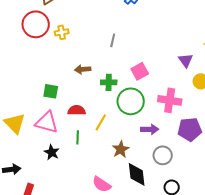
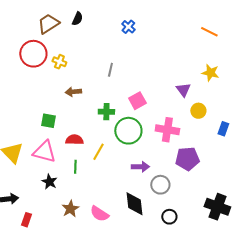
yellow cross: (62, 32) -> (59, 62), turned 32
brown arrow: (83, 69) -> (73, 92), moved
purple arrow: (150, 129) -> (140, 167), moved
brown star: (121, 149) -> (70, 209), moved

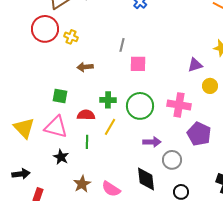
purple triangle: (183, 90) -> (195, 65), turned 49
pink square: (137, 101) -> (138, 64), moved, turned 30
green cross: (106, 112) -> (108, 100), moved
purple pentagon: (187, 159) -> (199, 134), turned 30

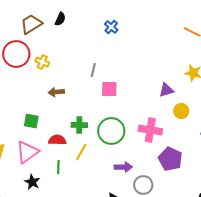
pink triangle: (56, 127) -> (27, 152), turned -50

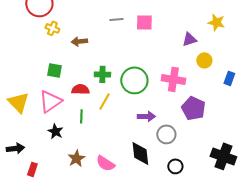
yellow cross: (42, 62) -> (52, 28), moved
gray line: (93, 70) -> (116, 19), turned 72
pink square: (109, 89) -> (144, 22), moved

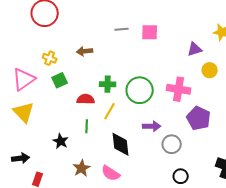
yellow cross: (52, 28) -> (50, 58), moved
green square: (54, 70) -> (60, 80), turned -35
pink triangle: (50, 101) -> (24, 79), moved
black diamond: (140, 153) -> (121, 144), moved

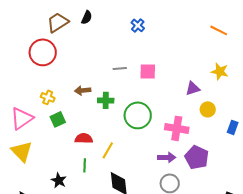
green cross: (108, 84) -> (106, 100), moved
green circle: (140, 90) -> (138, 115), moved
purple arrow: (152, 126) -> (167, 157), moved

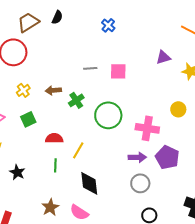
purple triangle: (193, 88) -> (163, 57), moved
yellow cross: (48, 97) -> (23, 90), moved, turned 32
green cross: (106, 100) -> (76, 100), turned -35
black star: (59, 180) -> (17, 172), moved

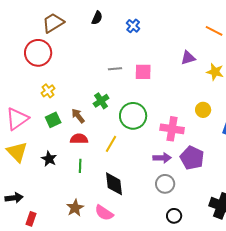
black semicircle: (57, 17) -> (97, 18), moved
brown arrow: (53, 90) -> (78, 116), moved, turned 56
yellow line: (78, 150) -> (111, 144), moved
black star: (17, 172) -> (49, 159), moved

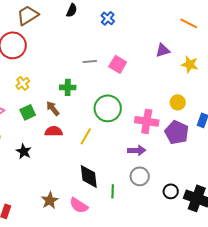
pink square: (143, 72) -> (118, 64), turned 30
green cross: (101, 101) -> (68, 87), moved, turned 35
purple pentagon: (192, 158) -> (177, 132), moved
green line: (80, 166) -> (113, 191), moved
black circle: (174, 216) -> (171, 191), moved

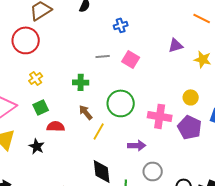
blue cross: (108, 18) -> (121, 25), moved, turned 32
brown arrow: (53, 108) -> (86, 112), moved
red semicircle: (54, 131) -> (56, 126), moved
purple arrow: (137, 150) -> (137, 145), moved

